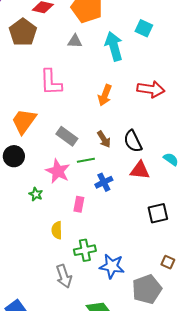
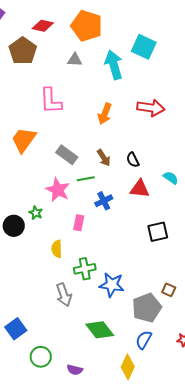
cyan square: (144, 28) -> (144, 47), size x1.4
black semicircle: (133, 141) -> (133, 160), size x0.7
black circle: (14, 156) -> (14, 226), moved
brown square: (168, 262) -> (169, 290), moved

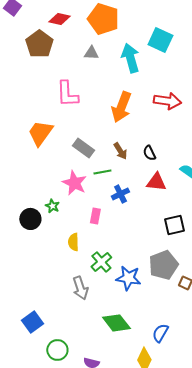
orange arrow: (105, 114) -> (121, 107), size x1.4
green cross: (85, 269) -> (101, 262), turned -30
gray pentagon: (147, 308) -> (163, 265), moved

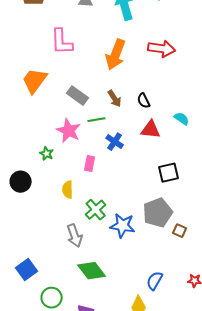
blue cross: (120, 194) -> (115, 142), turned -30
black circle: (30, 219) -> (21, 182), moved
green diamond: (116, 323) -> (92, 271), moved

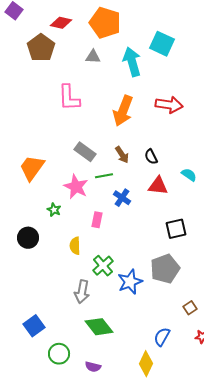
orange trapezoid: (35, 81) -> (32, 168), moved
blue star: (123, 226) -> (130, 282), turned -30
brown square: (180, 231) -> (190, 308), moved, turned 32
gray arrow: (75, 236) -> (82, 292), turned 30

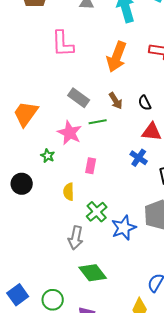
blue cross: (122, 198) -> (139, 158), moved
blue square: (34, 326) -> (18, 295), moved

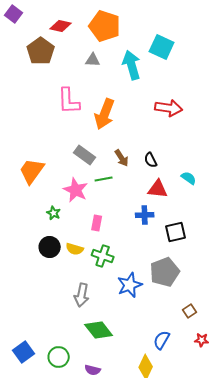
orange arrow: (117, 57) -> (105, 114), moved
blue cross: (139, 158) -> (145, 215), turned -36
black circle: (22, 184) -> (50, 247), moved
yellow semicircle: (69, 192) -> (75, 249), turned -72
green cross: (97, 212) -> (103, 256), moved, turned -30

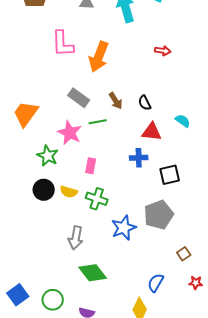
red arrow: (169, 108) -> (163, 51), size x0.6
green star: (54, 213) -> (48, 156), size x1.5

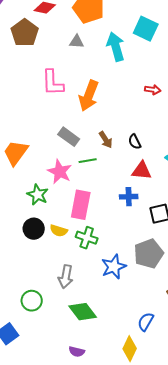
pink rectangle: (91, 166) -> (81, 205), size x1.8
green circle: (53, 300) -> (32, 301), moved

